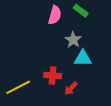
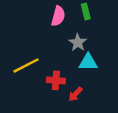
green rectangle: (81, 11) -> (86, 11), turned 40
yellow line: (18, 87) -> (26, 65), moved

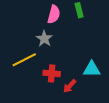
gray star: (78, 42) -> (44, 39), moved
cyan triangle: (88, 62) -> (92, 69), moved

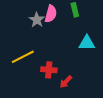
gray star: (44, 39) -> (37, 20), moved
cyan triangle: (92, 69) -> (87, 43), moved

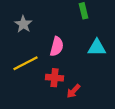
pink semicircle: (51, 14) -> (57, 46), moved
gray star: (37, 20) -> (23, 24), moved

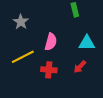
red arrow: (73, 91) -> (80, 67), moved

